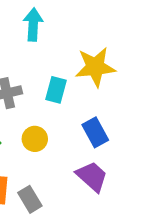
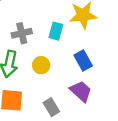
gray rectangle: (30, 199) -> (51, 107), moved

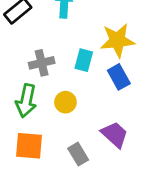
blue rectangle: (83, 61) -> (119, 77), moved

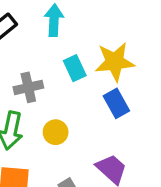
cyan rectangle: (84, 60) -> (75, 68), moved, turned -40

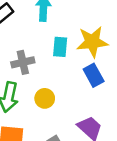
cyan rectangle: (75, 68) -> (60, 47), turned 30

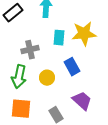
blue rectangle: (94, 75) -> (72, 67), moved

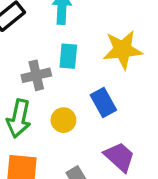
cyan rectangle: (59, 38) -> (68, 56), moved

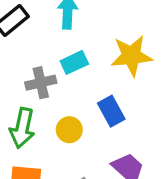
cyan rectangle: (68, 56) -> (74, 62), turned 60

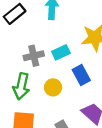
cyan rectangle: (74, 62) -> (61, 52), moved

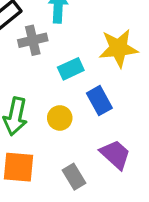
gray cross: (34, 56) -> (33, 40), moved

